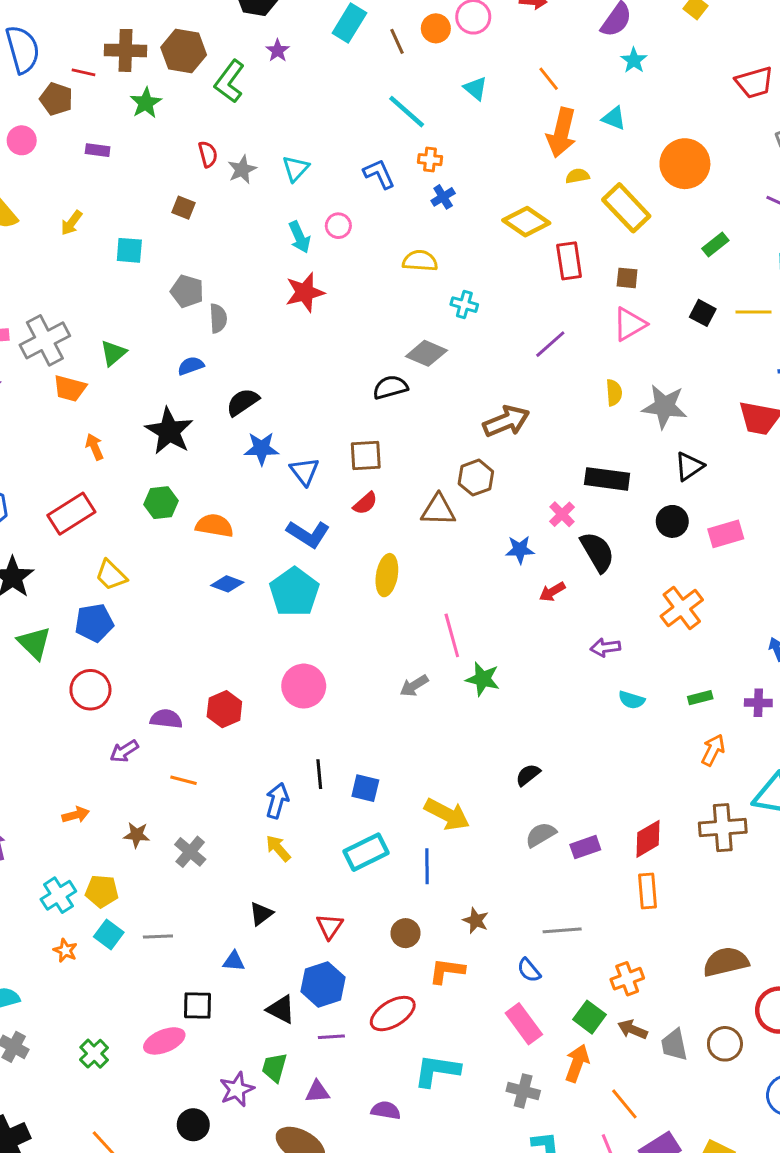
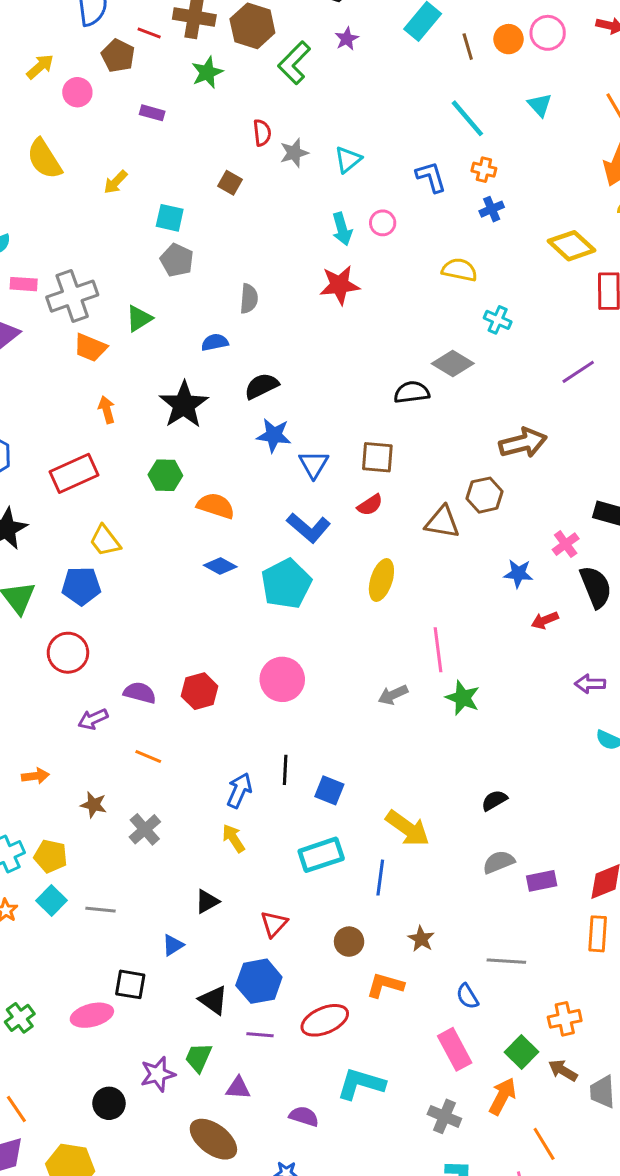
gray pentagon: (187, 291) -> (177, 260), moved
blue triangle: (234, 961) -> (173, 945), turned -45

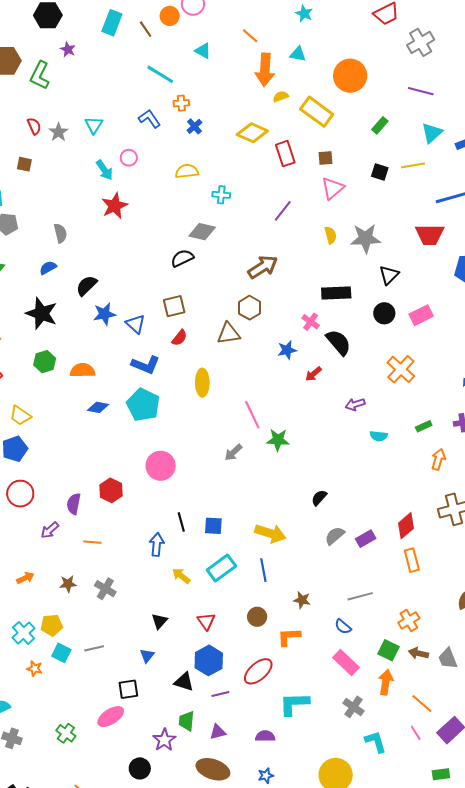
purple semicircle: (140, 693) -> (74, 504), turned -75
yellow arrow: (234, 838) -> (181, 576), moved
gray cross: (444, 1116) -> (353, 707), turned 30

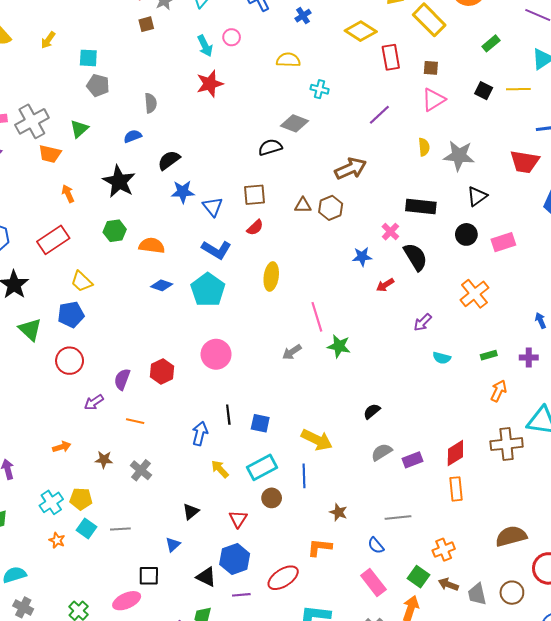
brown square: (24, 164) -> (146, 24), moved, turned -35
brown triangle: (228, 334) -> (303, 205), moved, size x0.7
purple arrow: (355, 404) -> (423, 322), turned -36
brown circle: (257, 617) -> (272, 498), moved

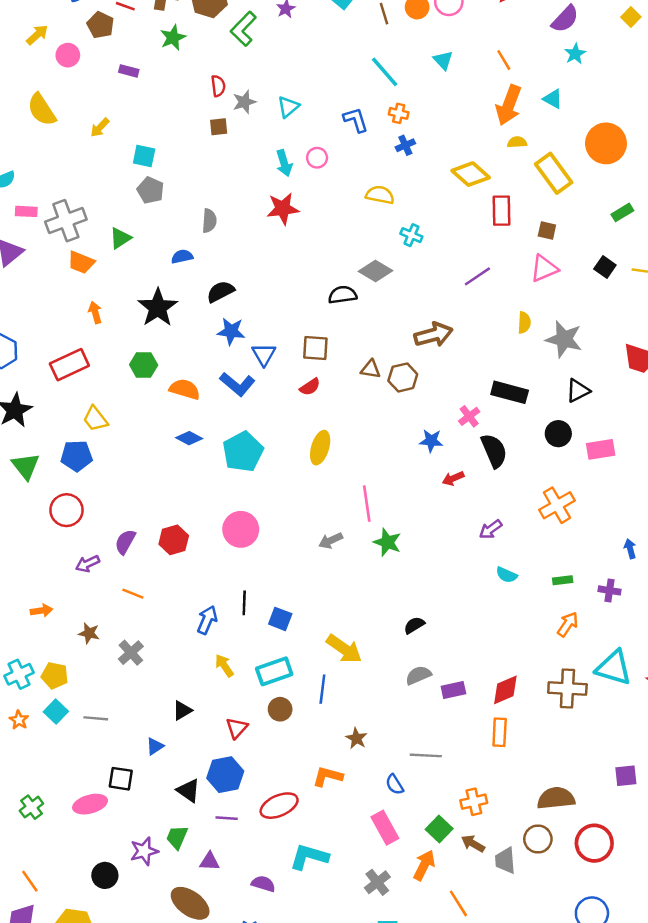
blue L-shape: (216, 250) -> (237, 384), moved
brown circle: (512, 593) -> (538, 839), moved

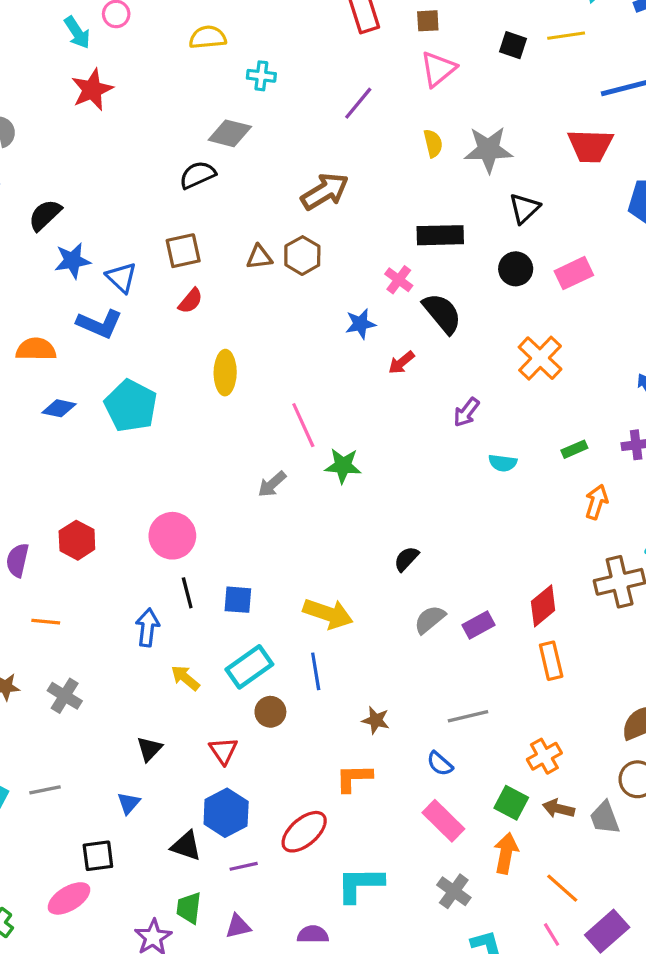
pink circle: (241, 529) -> (172, 536), moved

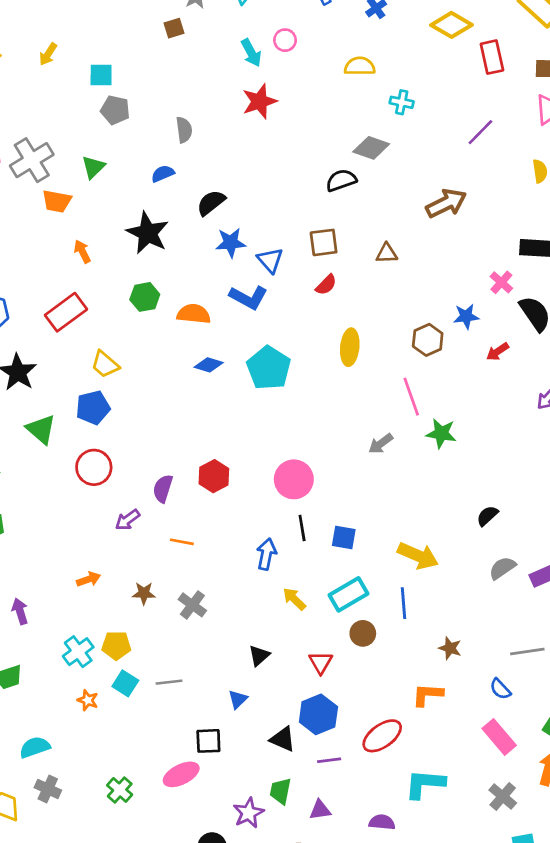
brown hexagon: (302, 256) -> (428, 340), moved

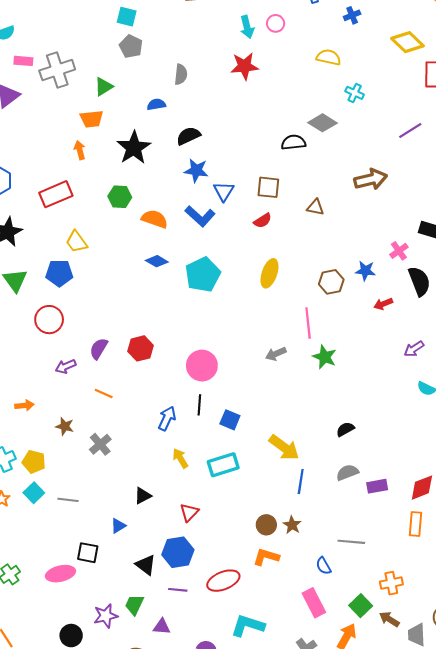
orange trapezoid: (57, 201) -> (92, 119), moved, turned -30
blue line: (403, 603) -> (301, 481), moved
brown circle: (363, 633) -> (266, 525), moved

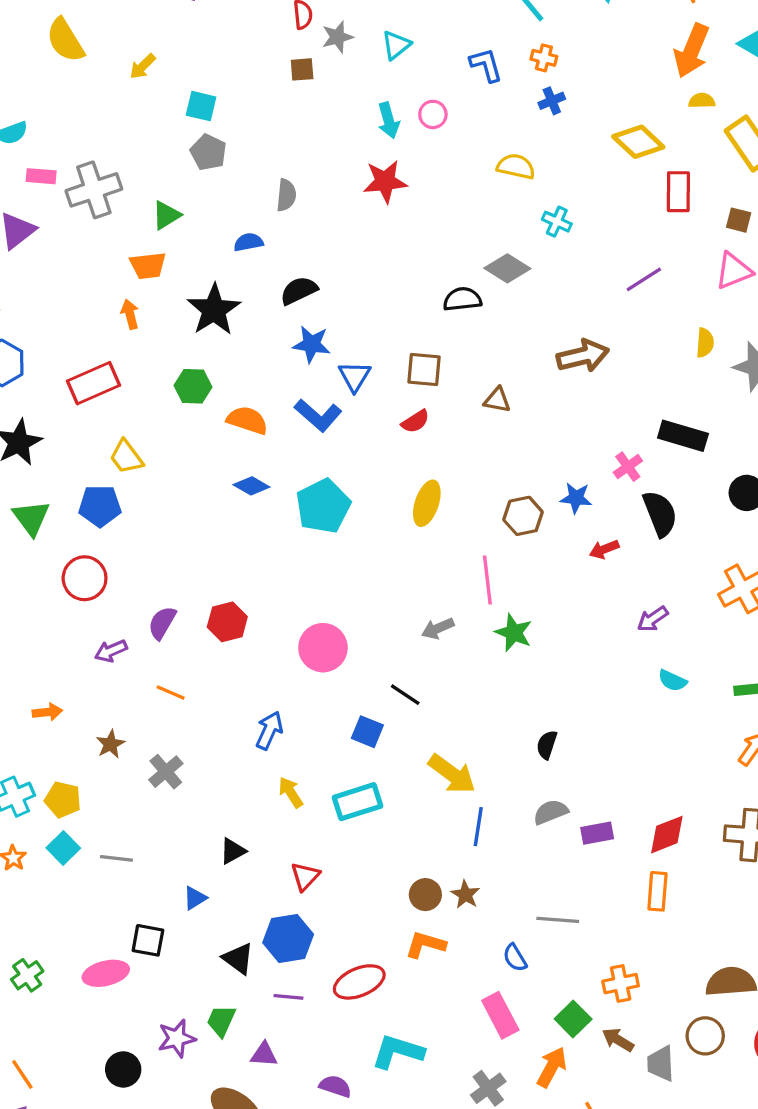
black line: (199, 405) -> (405, 695), moved, turned -60
brown star: (65, 426) -> (110, 744), turned 30
black semicircle: (345, 429) -> (547, 745), turned -42

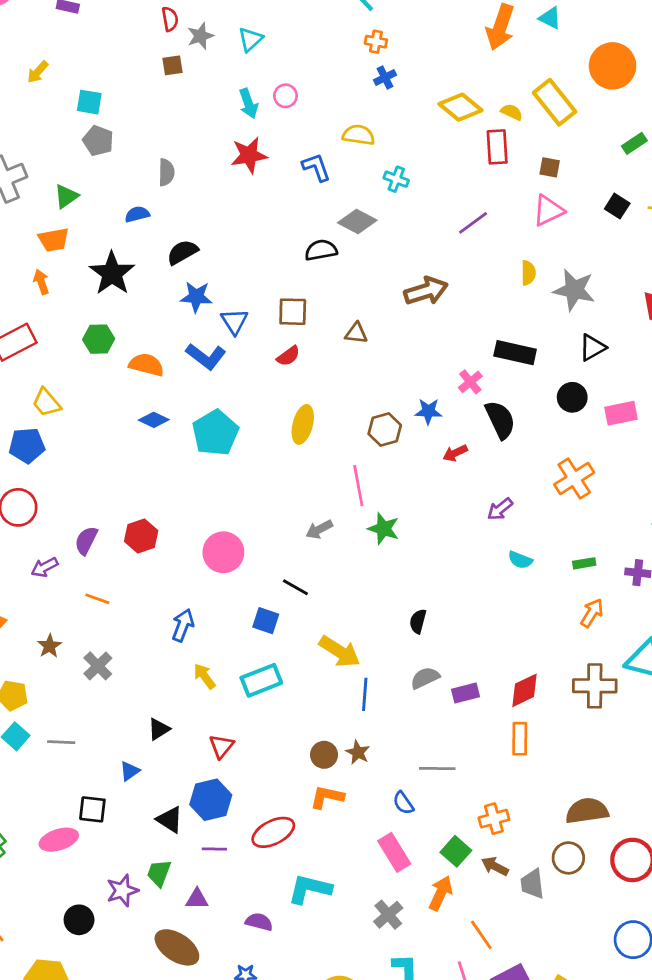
blue L-shape: (486, 65) -> (316, 167), moved
yellow semicircle: (702, 101) -> (512, 112), moved, turned 30

